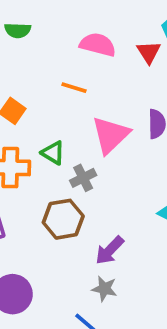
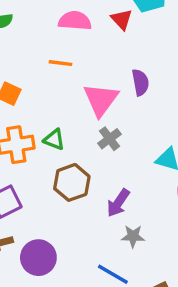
green triangle: (53, 153) -> (54, 140), moved
gray cross: (83, 178) -> (109, 139), moved
gray star: (104, 289) -> (133, 236), moved

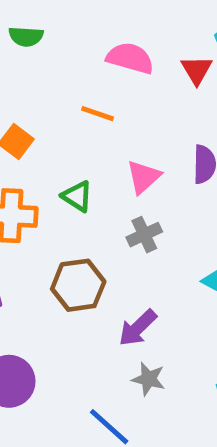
pink triangle: (101, 100) -> (143, 177), size x0.7
green triangle: (54, 140) -> (77, 196), moved

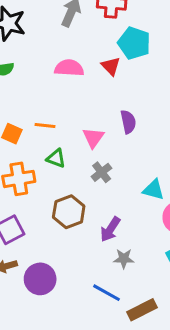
orange line: (97, 114) -> (45, 126), moved

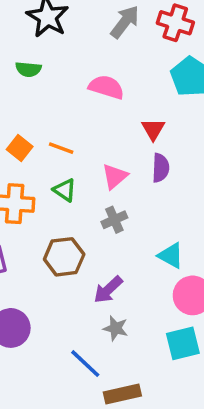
red triangle: (111, 66) -> (153, 129), moved

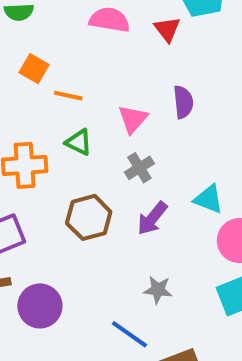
red triangle: (153, 129) -> (167, 29), moved
orange square: (20, 148) -> (34, 69), moved
purple arrow: (108, 290) -> (152, 218), moved

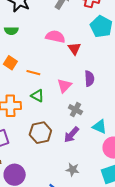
red triangle: (167, 29) -> (74, 49), moved
orange square: (34, 69) -> (10, 63), moved
gray cross: (139, 168) -> (75, 110), moved, turned -32

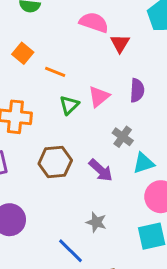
green triangle: (37, 96) -> (69, 105), moved, turned 40
gray cross: (75, 110) -> (123, 137), moved
cyan triangle: (99, 127) -> (144, 163), turned -49
purple arrow: (71, 135) -> (101, 170), turned -96

